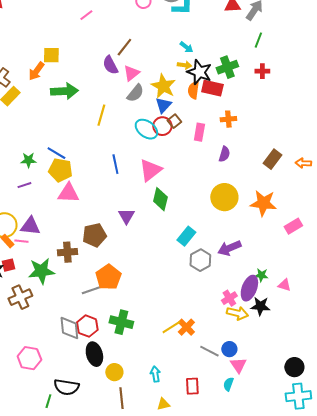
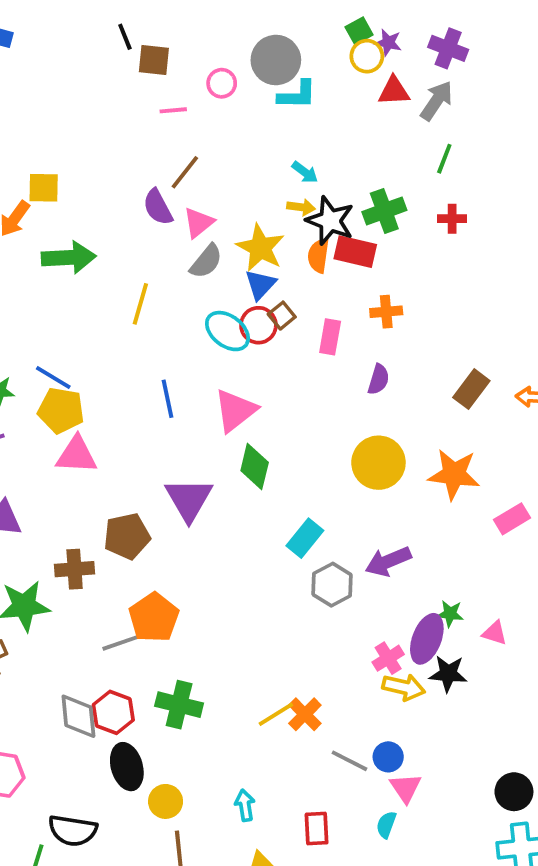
pink line: (86, 15) -> (173, 110), moved, turned 32
purple triangle: (126, 216) -> (189, 499), size x1.5

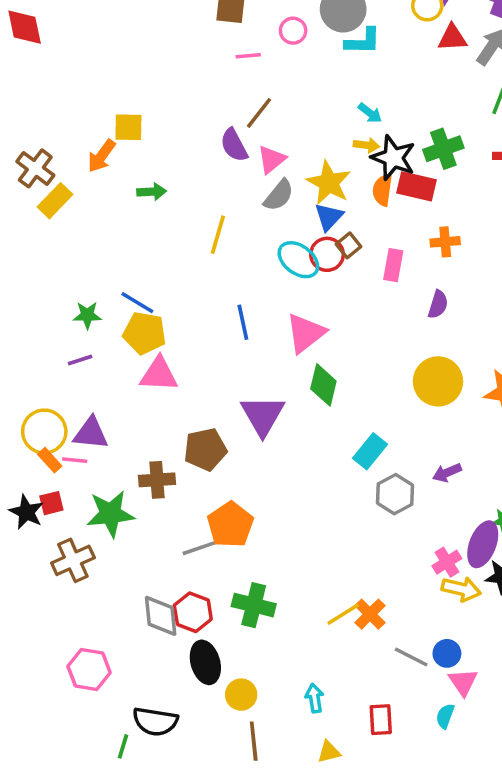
green arrow: (69, 257) -> (152, 192), size x0.6
purple arrow: (388, 561) -> (447, 473), size x0.7

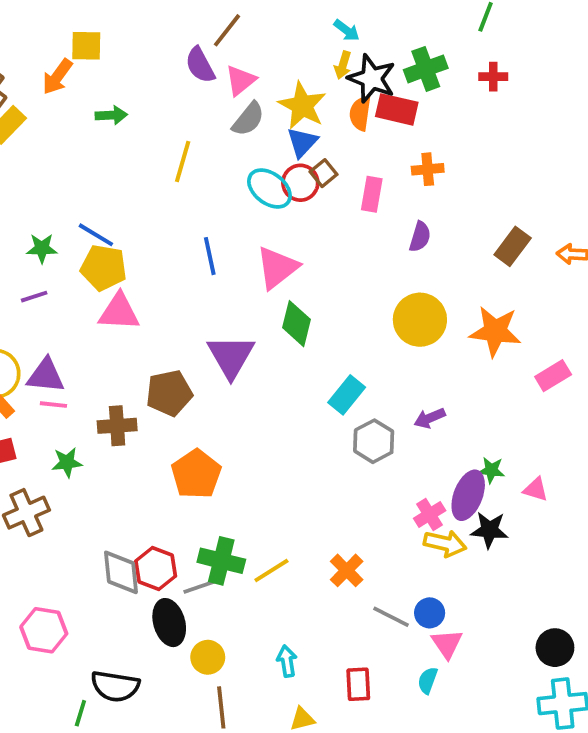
yellow arrow: (366, 145) -> (343, 65), turned 100
pink line: (75, 460) -> (53, 405), moved
green star: (110, 514) -> (67, 462), size x0.6
gray line: (200, 548) -> (202, 586), moved
yellow line: (343, 614) -> (271, 570), moved

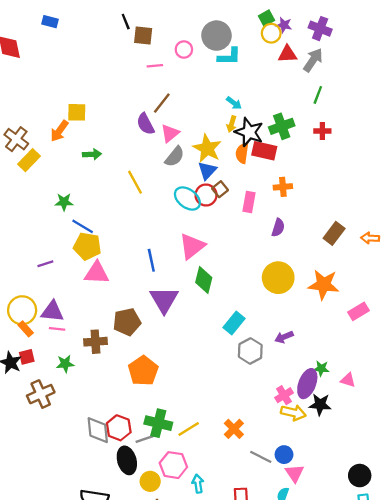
yellow line: (183, 162) -> (135, 182), turned -45
green star: (42, 248) -> (64, 202), moved
blue line: (210, 256) -> (151, 260), moved
pink hexagon: (44, 630) -> (173, 465), moved

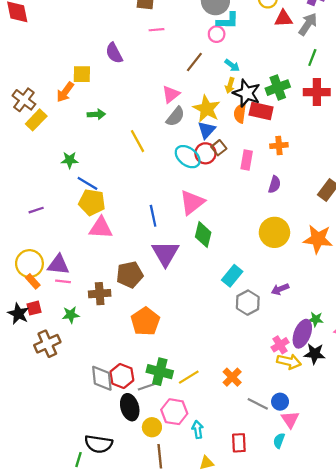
pink circle: (184, 50) -> (217, 34), moved
brown line: (162, 103) -> (194, 62), moved
purple semicircle: (145, 124) -> (114, 53), moved
red cross: (322, 131) -> (317, 92), size x1.6
purple line: (45, 264) -> (36, 210), moved

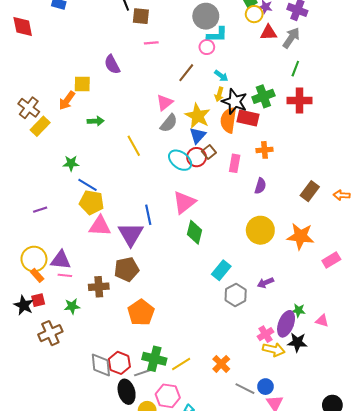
orange semicircle: (240, 113) -> (228, 120), size x1.4
purple triangle: (165, 254) -> (131, 234), moved

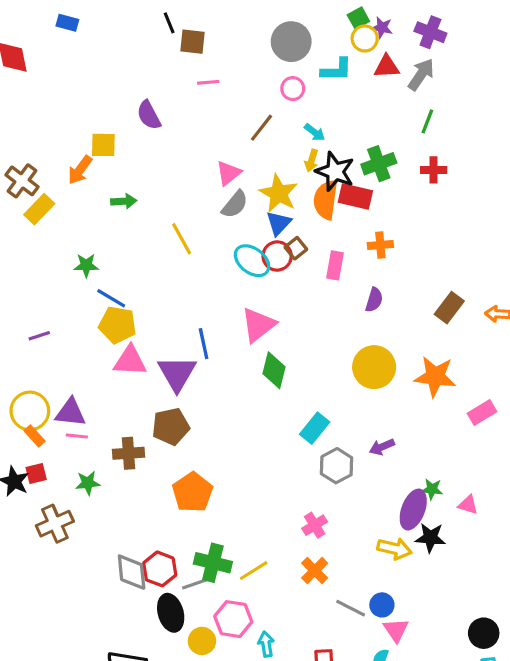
cyan L-shape: (217, 35) -> (337, 70), moved
red cross: (299, 101) -> (434, 170), size x0.7
pink cross: (265, 334) -> (315, 525), moved

